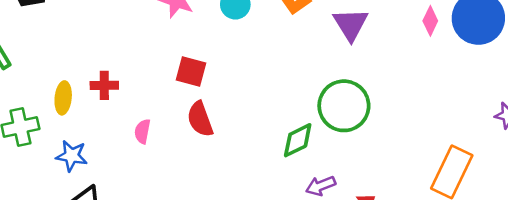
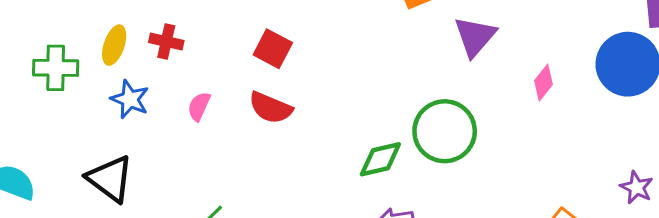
pink diamond: (430, 21) -> (544, 83), moved
red semicircle: (200, 119) -> (271, 108), turned -60
blue star: (72, 156) -> (130, 99), moved

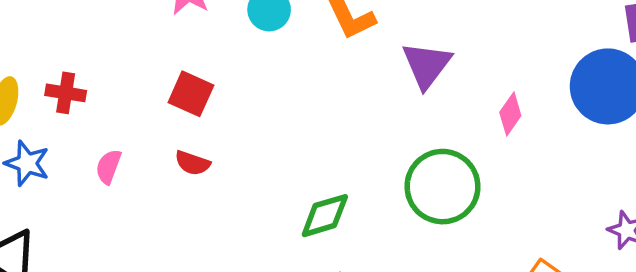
red semicircle: (271, 108) -> (192, 163), size x0.7
green circle: (445, 131) -> (442, 187), moved

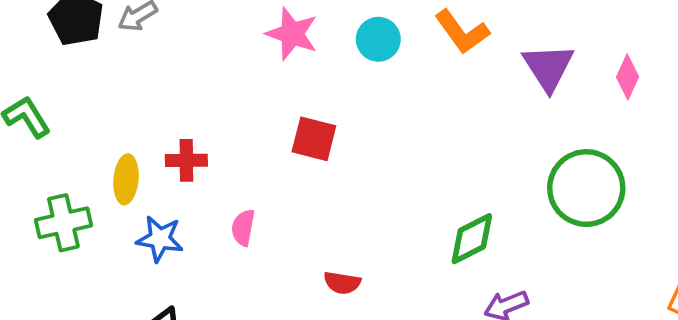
pink diamond: (510, 114) -> (627, 77), moved
red semicircle: (192, 163) -> (342, 283), moved

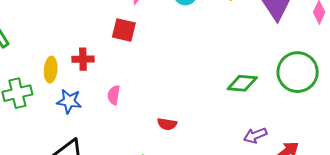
red square: (314, 139) -> (124, 30), moved
green diamond: (472, 239) -> (242, 83), moved, turned 32

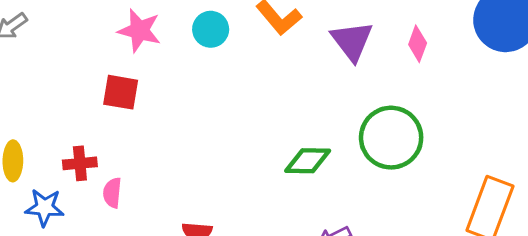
red cross: (83, 59) -> (80, 163), moved

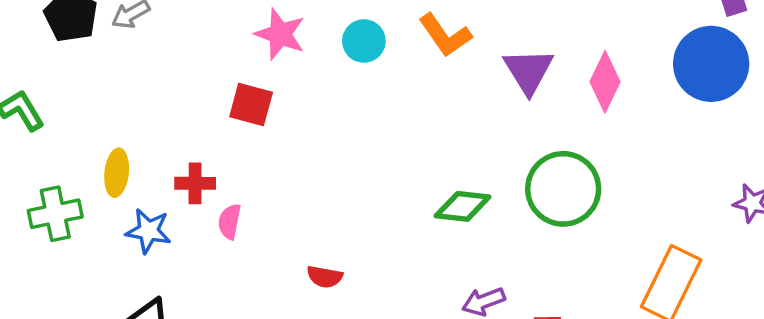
pink diamond: (418, 44) -> (605, 82), size x1.4

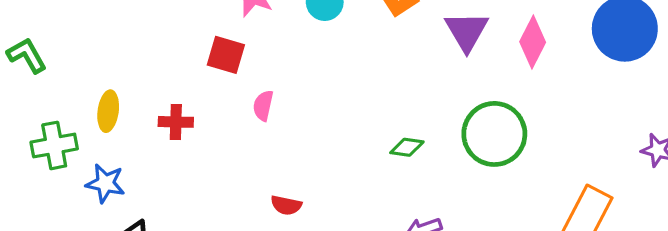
green diamond: (463, 206) -> (407, 147), size x0.7
pink semicircle: (230, 222) -> (263, 106), moved
blue star: (148, 231) -> (105, 183), moved

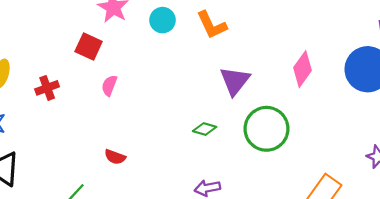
purple triangle: (467, 31) -> (235, 81), moved
red cross: (176, 122) -> (47, 88), turned -30

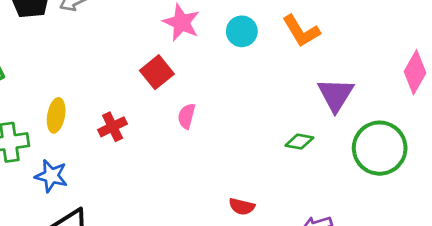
red square: (89, 47) -> (157, 72), turned 32
green diamond: (205, 129) -> (299, 142), moved
red semicircle: (115, 157) -> (242, 207), moved

